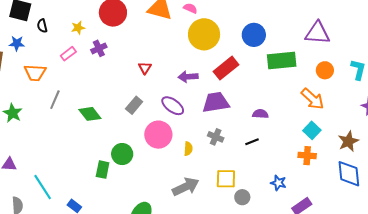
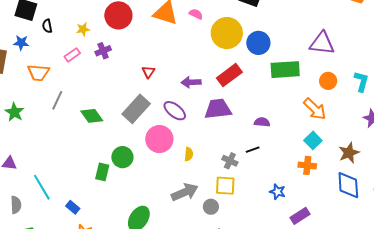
yellow circle: (204, 34) -> (227, 33), moved
gray rectangle: (134, 105) -> (136, 109), size x1.6
gray cross: (216, 137) -> (230, 161), moved
gray circle: (242, 197) -> (211, 207), moved

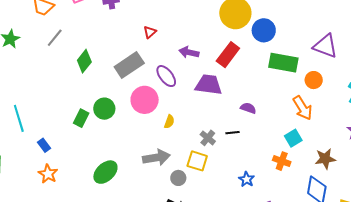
red rectangle: (229, 75) -> (228, 55), turned -30
orange circle: (328, 81) -> (314, 80), moved
green diamond: (92, 116) -> (84, 61), turned 60

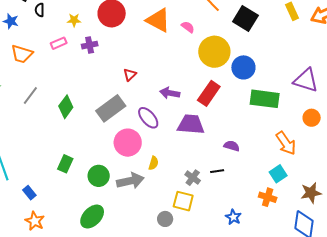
gray line: (55, 38) -> (30, 96), moved
orange circle: (314, 80) -> (312, 118), moved
green circle: (104, 109) -> (99, 176), moved
gray arrow: (156, 157) -> (130, 181), moved

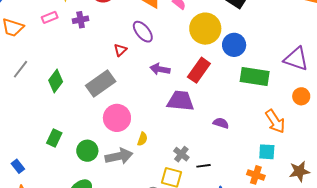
purple ellipse: (148, 118) -> (143, 32), moved
black line: (217, 171) -> (203, 166), moved
cyan square: (278, 174) -> (267, 152), turned 36

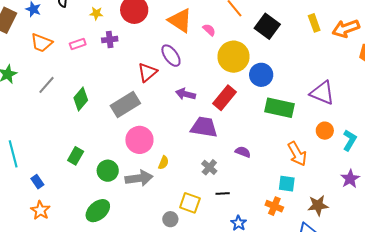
pink rectangle: (50, 17) -> (78, 44), moved
red triangle: (120, 50) -> (147, 72), size x1.5
gray cross: (181, 154) -> (209, 167), moved

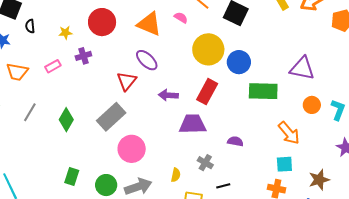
pink semicircle: (209, 30) -> (181, 18), moved
yellow semicircle: (163, 163) -> (176, 175), moved

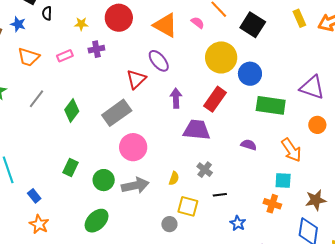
purple arrow: (168, 95) -> (176, 98), turned 78
purple semicircle: (235, 141) -> (249, 145), moved

